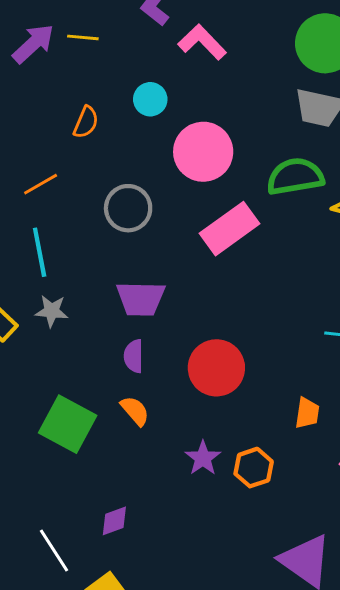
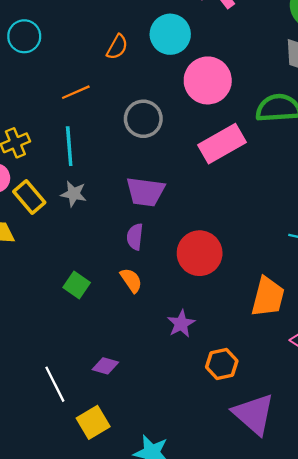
cyan circle: (150, 99) -> (170, 34), size x1.5
orange trapezoid: (307, 413) -> (268, 297), size x1.6
green square: (68, 424) -> (77, 285), size x0.6
orange hexagon: (254, 468) -> (222, 364), moved
purple diamond: (114, 521) -> (105, 366), turned 30

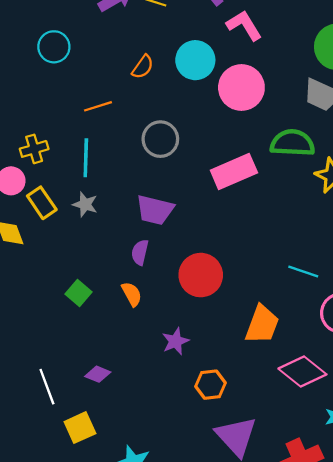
pink circle: (208, 80) -> (241, 88), moved

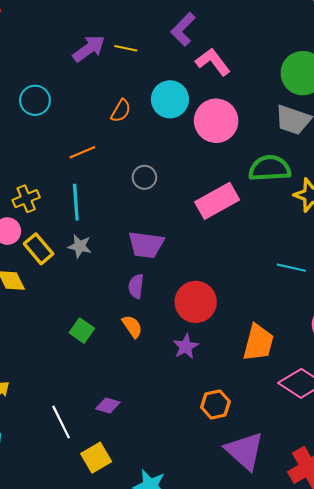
gray circle: (160, 139) -> (144, 177), size x0.7
cyan line: (303, 271) -> (291, 268), moved
purple star: (175, 341) -> (186, 347), moved

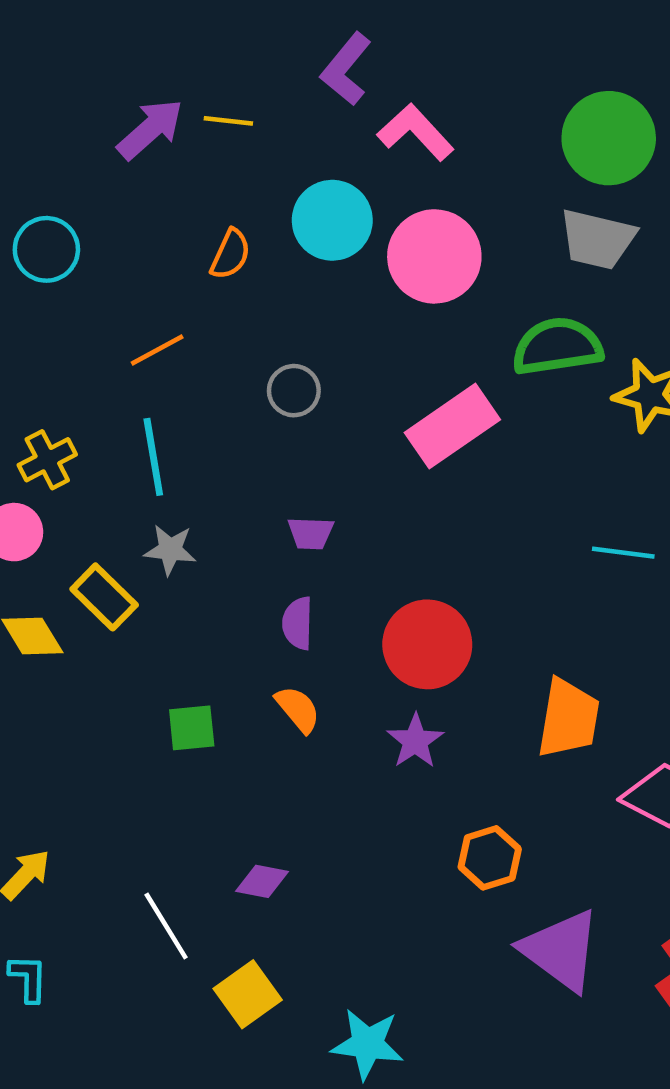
purple trapezoid: (146, 245) -> (311, 533), size x0.6
yellow rectangle: (39, 249) -> (104, 597), moved
green square: (82, 331) -> (192, 728), turned -35

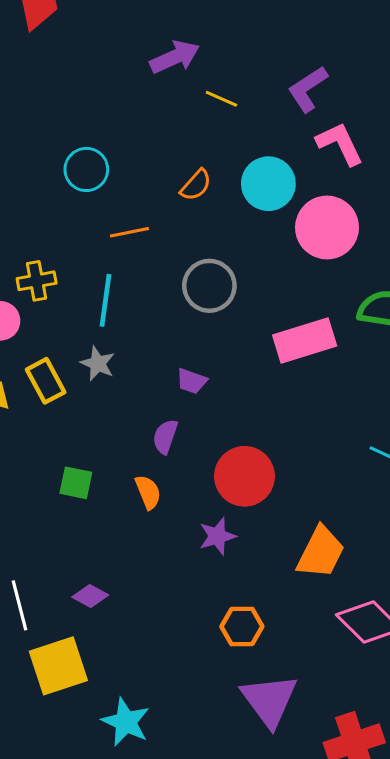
purple arrow: (150, 129) -> (175, 57), moved
cyan circle: (46, 249) -> (86, 169), moved
gray circle: (294, 391) -> (209, 286), size x1.5
yellow square: (248, 994) -> (58, 666), size x1.4

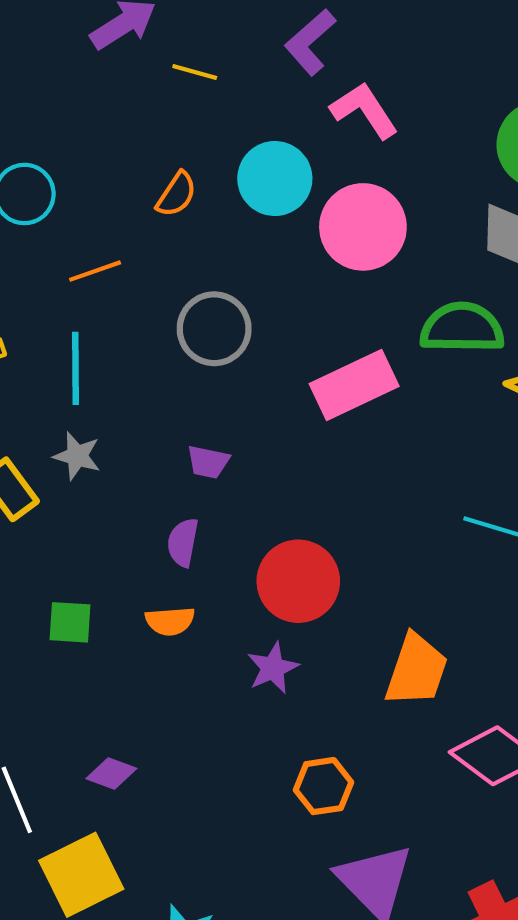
orange semicircle: (148, 492) -> (170, 621), turned 116

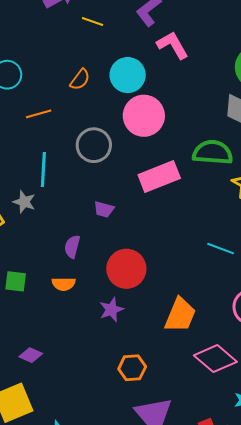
pink circle: (363, 227) -> (144, 116), moved
cyan line: (75, 368) -> (43, 170), moved
purple trapezoid: (208, 462) -> (104, 209), moved

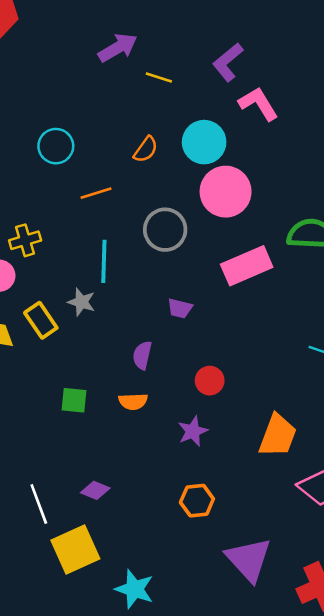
red circle: (126, 269) -> (210, 381), size x0.6
orange hexagon: (132, 368) -> (197, 501), moved

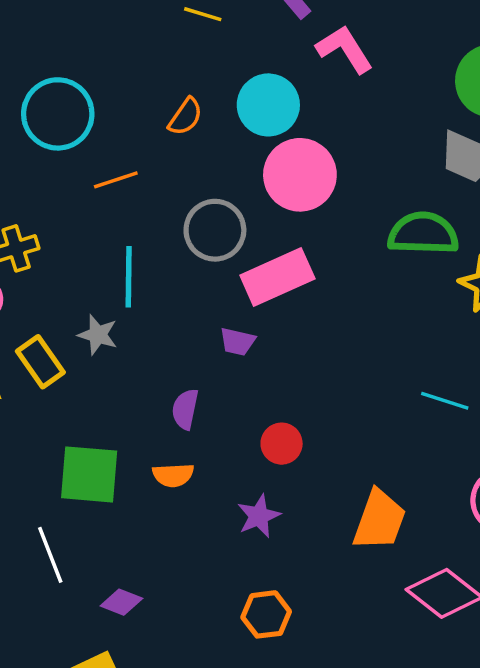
cyan circle: (56, 146) -> (58, 114), size x1.4
pink rectangle: (247, 266) -> (277, 277), moved
green square: (74, 400) -> (89, 474), size x1.6
white line: (39, 504) -> (50, 555), moved

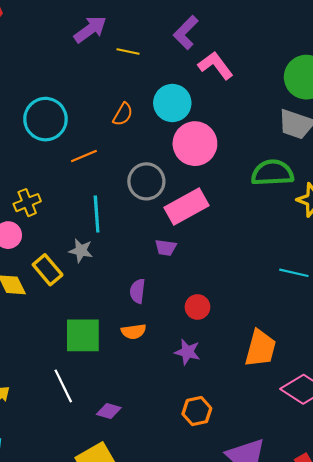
purple star: (259, 516) -> (187, 352), turned -30

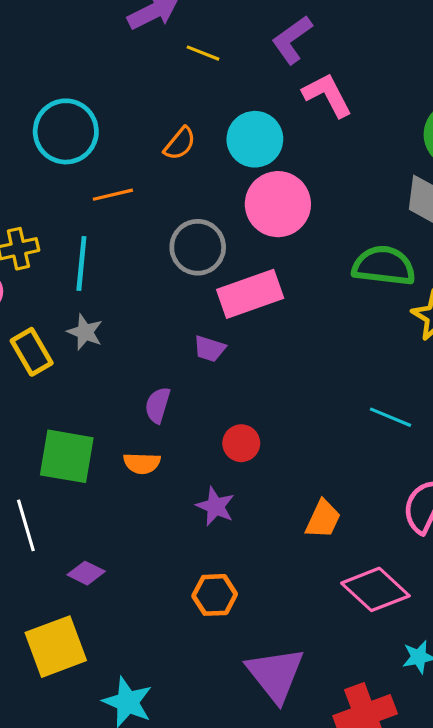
cyan line: (97, 214) -> (81, 263), moved
orange trapezoid: (260, 348) -> (323, 519), size x0.7

